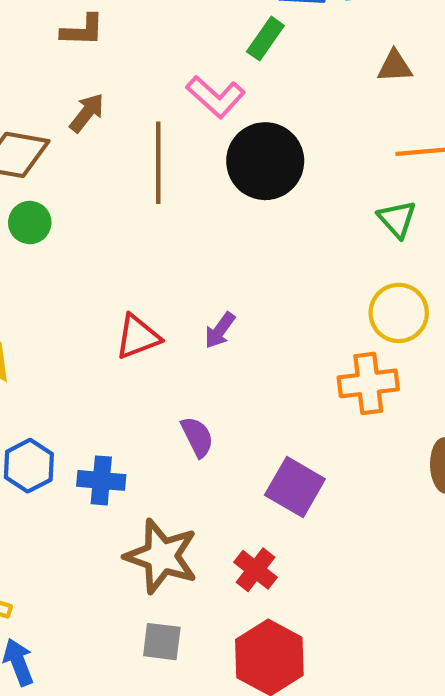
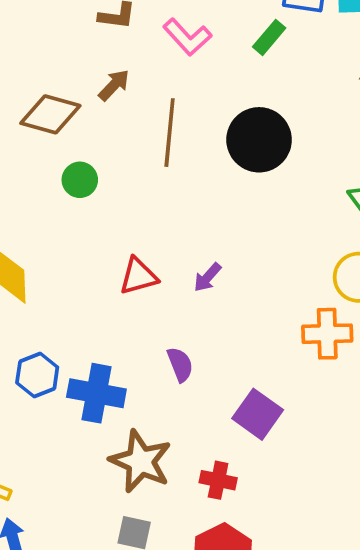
pink L-shape: (216, 97) -> (187, 37), moved
green circle: (30, 223) -> (80, 180), moved
blue cross: (101, 480) -> (96, 393), size x1.4
red cross: (256, 570) -> (218, 480), turned -32

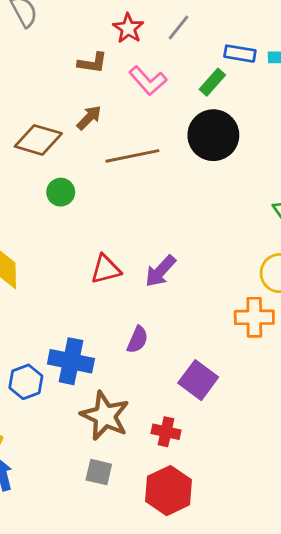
brown line: (170, 133) -> (132, 156), turned 72
black circle: (259, 140) -> (213, 135), moved
purple arrow: (207, 277) -> (160, 271), size x1.4
purple semicircle: (180, 364) -> (138, 340), turned 44
blue hexagon: (37, 375) -> (26, 382), moved

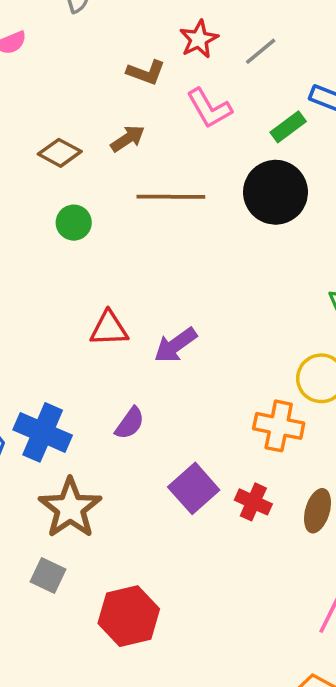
brown diamond: (38, 140) -> (60, 153), size x0.7
red cross: (166, 432) -> (253, 502), moved

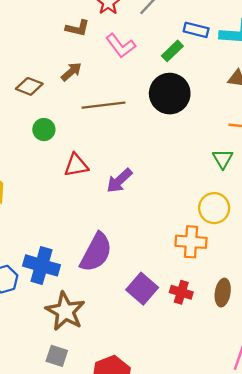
red triangle: (109, 329) -> (76, 165), moved
purple arrow: (175, 345) -> (119, 181), moved
purple semicircle: (130, 423) -> (96, 252), size x1.8

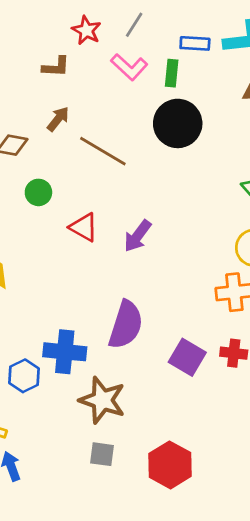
pink L-shape: (121, 46) -> (129, 67), moved
green rectangle: (172, 51) -> (172, 73), turned -30
brown line: (104, 105) -> (103, 151), turned 48
red triangle: (76, 165) -> (84, 227), turned 50

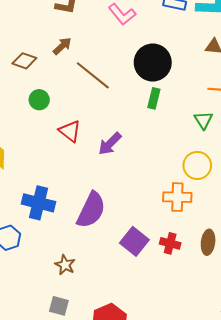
green rectangle: (172, 73) -> (154, 98), moved
blue cross: (65, 352) -> (39, 203), moved
brown star: (102, 400) -> (65, 265), size x0.6

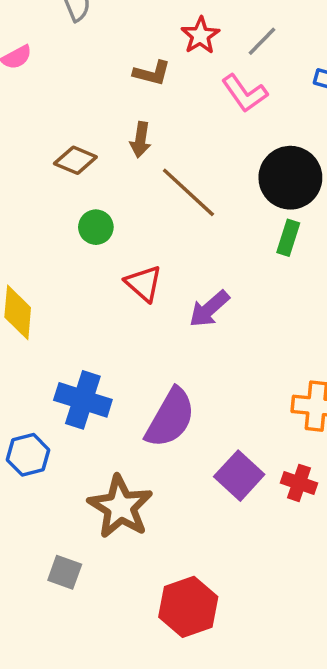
brown arrow: (62, 46) -> (140, 140), turned 138
brown star: (65, 265) -> (120, 507), size x1.8
gray square: (59, 306) -> (65, 572), moved

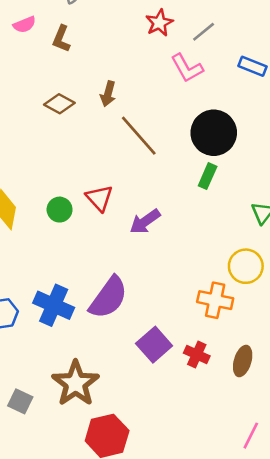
brown L-shape: (152, 73) -> (61, 39), moved, turned 92
green circle: (96, 227) -> (60, 210), moved
blue cross: (83, 400) -> (54, 305), moved
brown star: (120, 507) -> (76, 383), moved

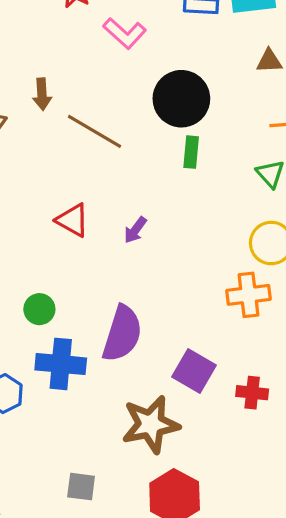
green circle: (60, 210) -> (39, 309), moved
purple arrow: (145, 222) -> (135, 230), size x0.7
red cross: (197, 354) -> (252, 393), moved
brown star: (76, 383) -> (151, 424), moved, turned -30
gray square: (20, 401) -> (81, 487), moved

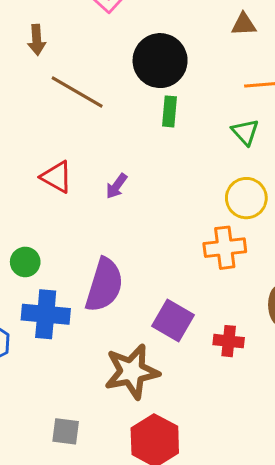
brown arrow: (42, 94) -> (37, 40), moved

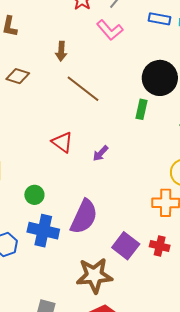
black circle: (160, 61) -> (160, 78), moved
red cross: (229, 341) -> (160, 246), moved

